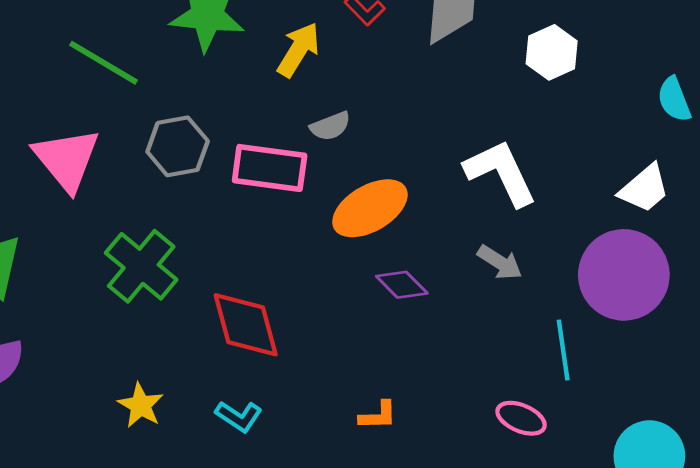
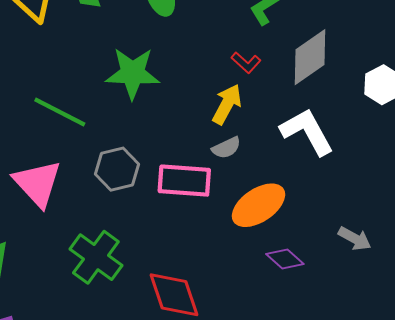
yellow arrow: (298, 50) -> (227, 104), moved
white L-shape: (501, 173) -> (307, 132), moved

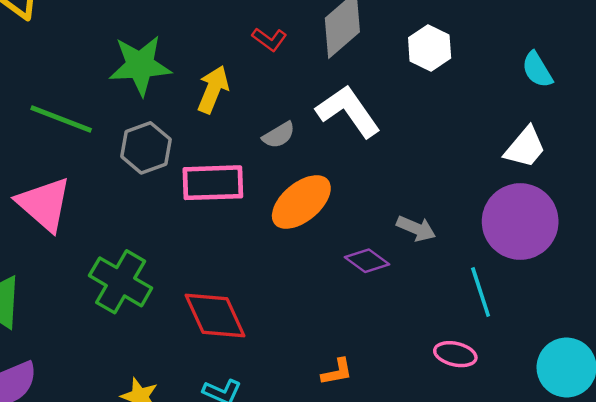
yellow arrow: (227, 104) -> (213, 89), moved
gray semicircle: (226, 148) -> (279, 135), moved
gray hexagon: (117, 169) -> (146, 148), moved
purple diamond: (285, 259) -> (367, 261), moved

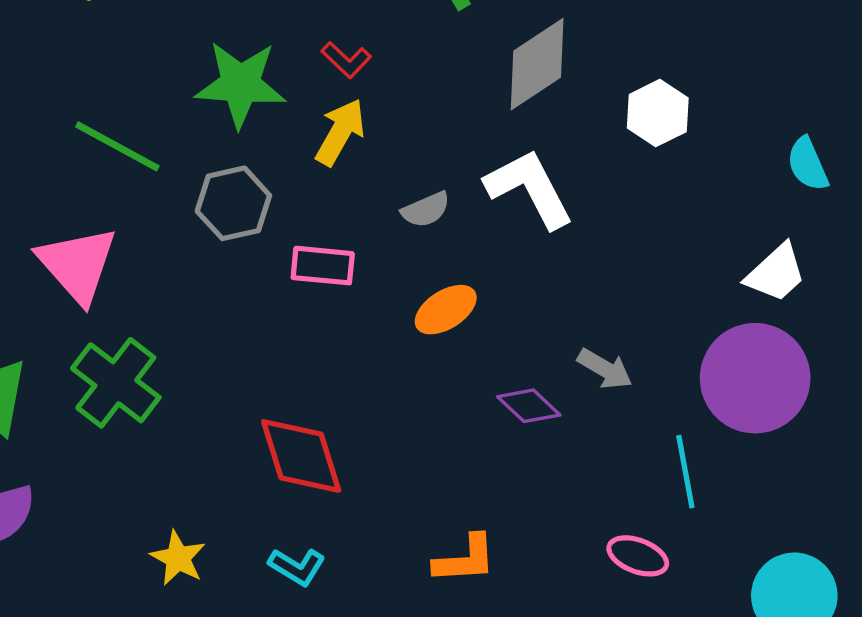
red L-shape: (269, 39) -> (346, 60), moved
pink rectangle: (213, 183) -> (323, 266), size x0.7
orange ellipse: (301, 202) -> (446, 310), size x0.7
green cross: (121, 282) -> (116, 383), moved
orange L-shape: (337, 372) -> (465, 559), size x1.4

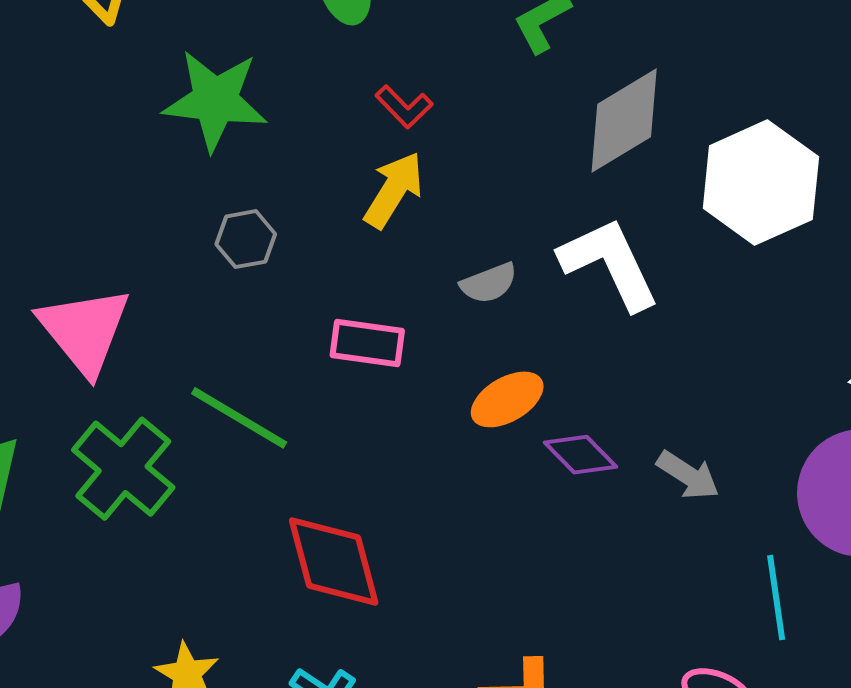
green star: (240, 84) -> (215, 100), moved
white hexagon: (658, 113) -> (761, 183), size x1.6
green line: (117, 146) -> (239, 418), moved
gray hexagon: (233, 203) -> (246, 239), moved, size x0.7
purple diamond: (529, 406) -> (580, 455), moved

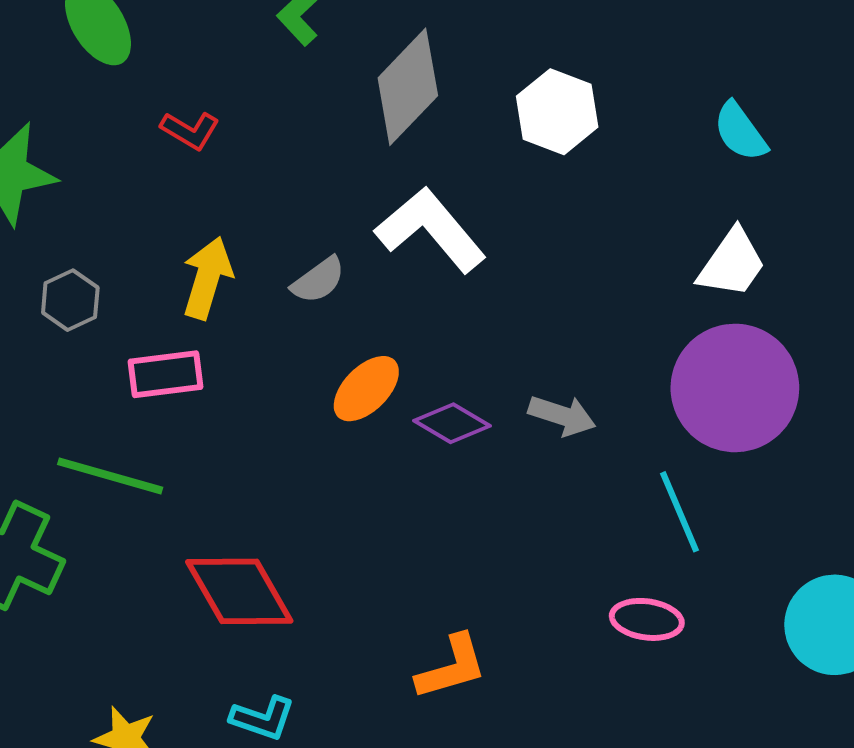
white hexagon: (761, 183) -> (557, 112), size x0.7
yellow arrow: (394, 190) -> (207, 278), moved
pink rectangle: (367, 343) -> (166, 374), moved

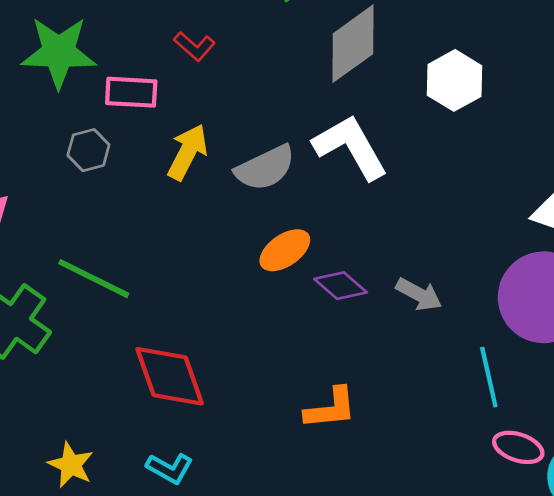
gray semicircle: (318, 280) -> (265, 168), size x1.5
pink rectangle: (166, 374) -> (131, 92), moved
pink ellipse: (647, 619) -> (518, 447), moved
orange L-shape: (452, 667) -> (331, 408), moved

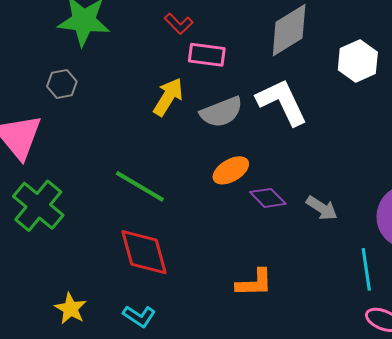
pink rectangle: (131, 92) -> (207, 55), moved
gray hexagon: (88, 150) -> (62, 84), moved
green line: (94, 279) -> (140, 186), moved

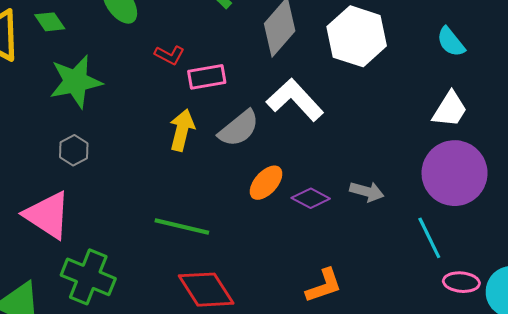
white hexagon: (358, 61) -> (357, 36), size x1.4

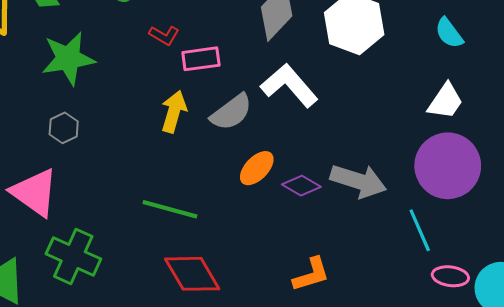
gray arrow: (367, 192) -> (358, 181), size x1.6

